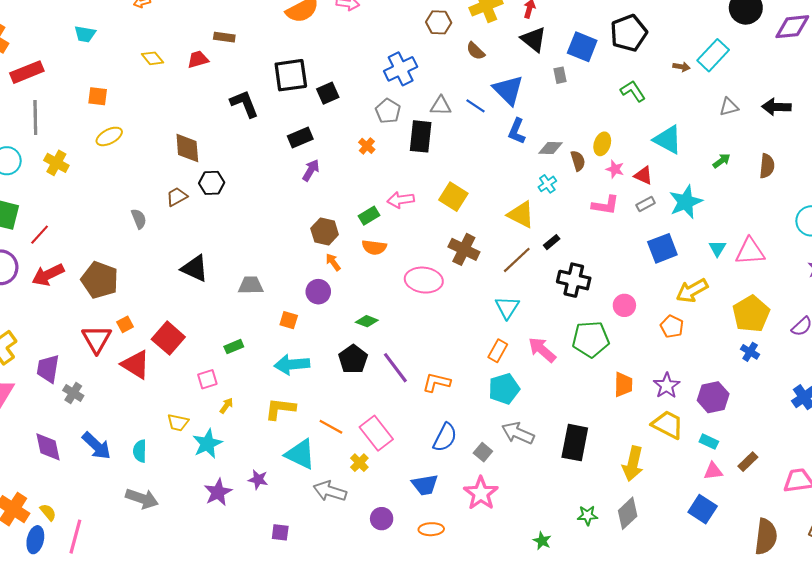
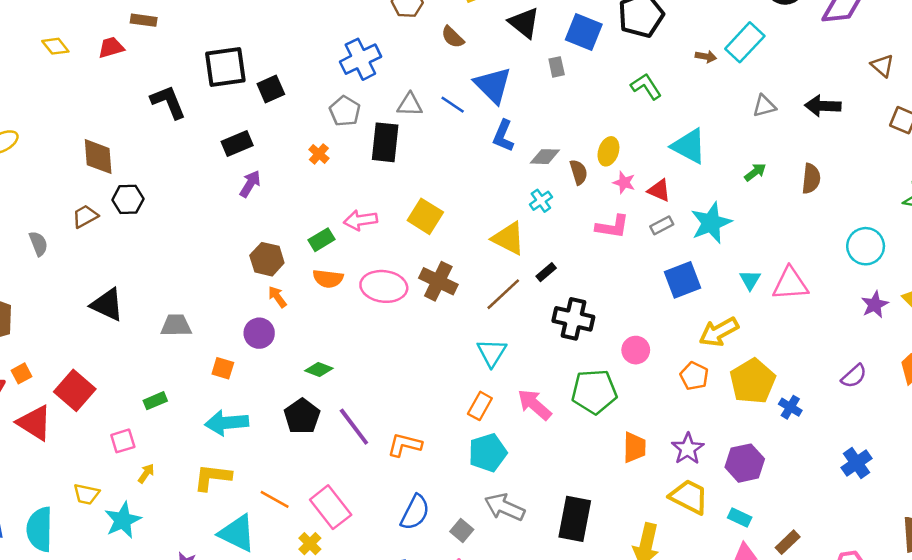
pink ellipse: (424, 280) -> (384, 286), moved
yellow pentagon: (751, 314) -> (753, 381), moved
cyan semicircle: (140, 451) -> (40, 529), size x1.6

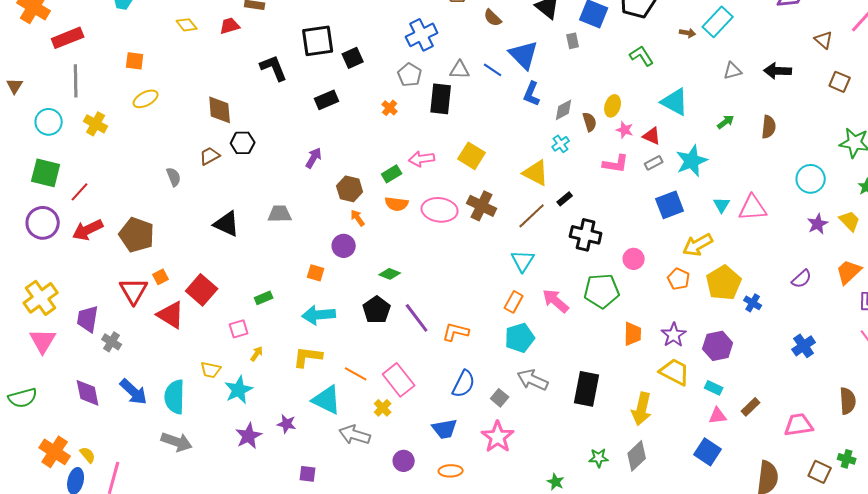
gray diamond: (545, 157) -> (564, 110), turned -30
purple arrow: (250, 184) -> (314, 158), moved
gray trapezoid: (176, 325) -> (280, 214), moved

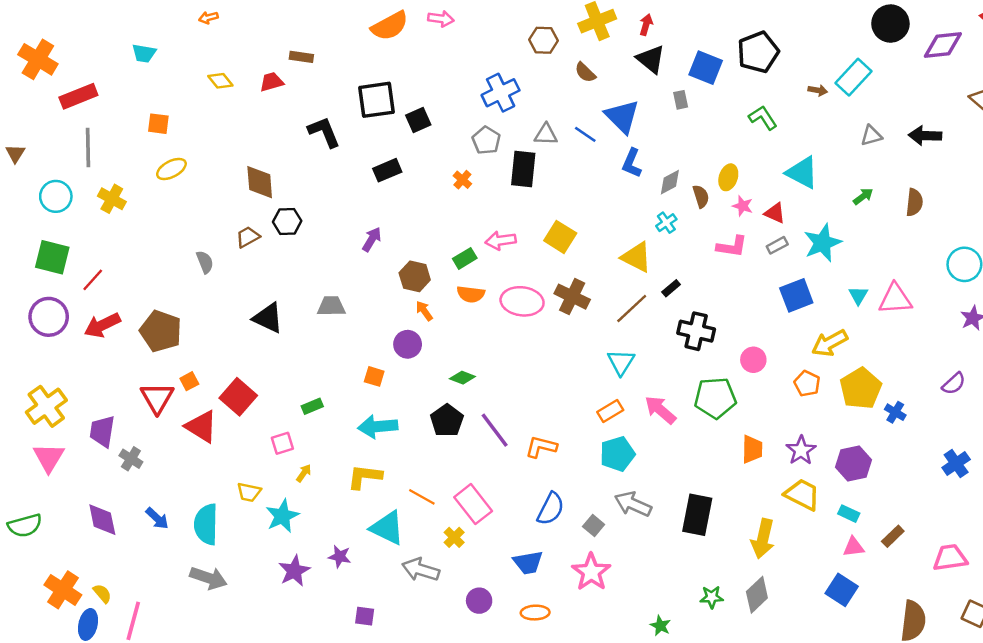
orange rectangle: (514, 302) -> (610, 411), turned 30
blue arrow: (134, 392) -> (157, 518), size x0.7

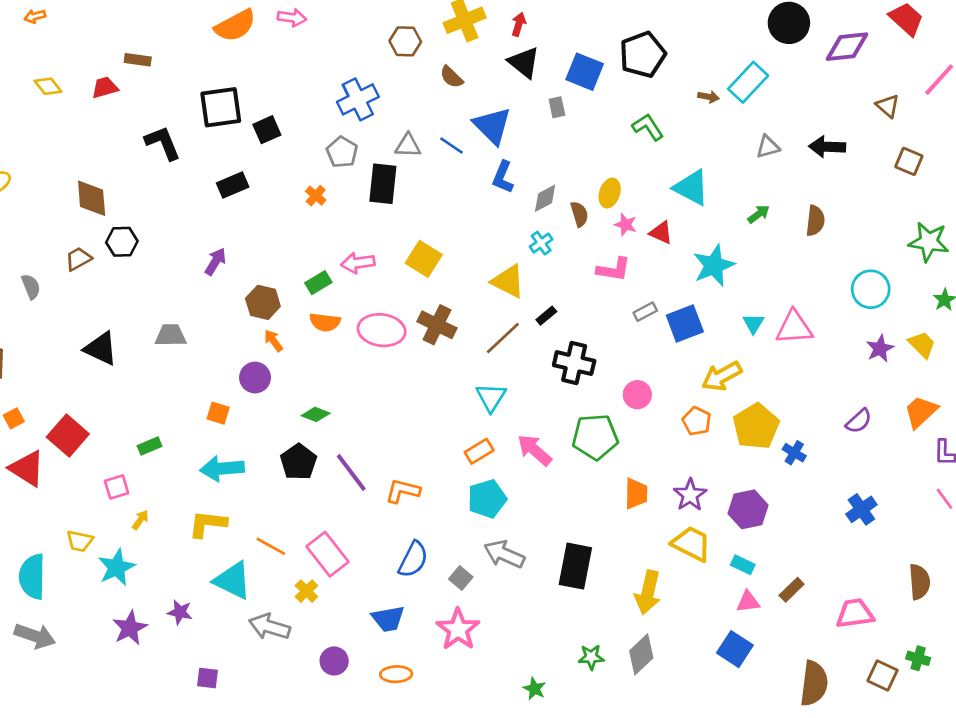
gray rectangle: (777, 245) -> (645, 312), moved

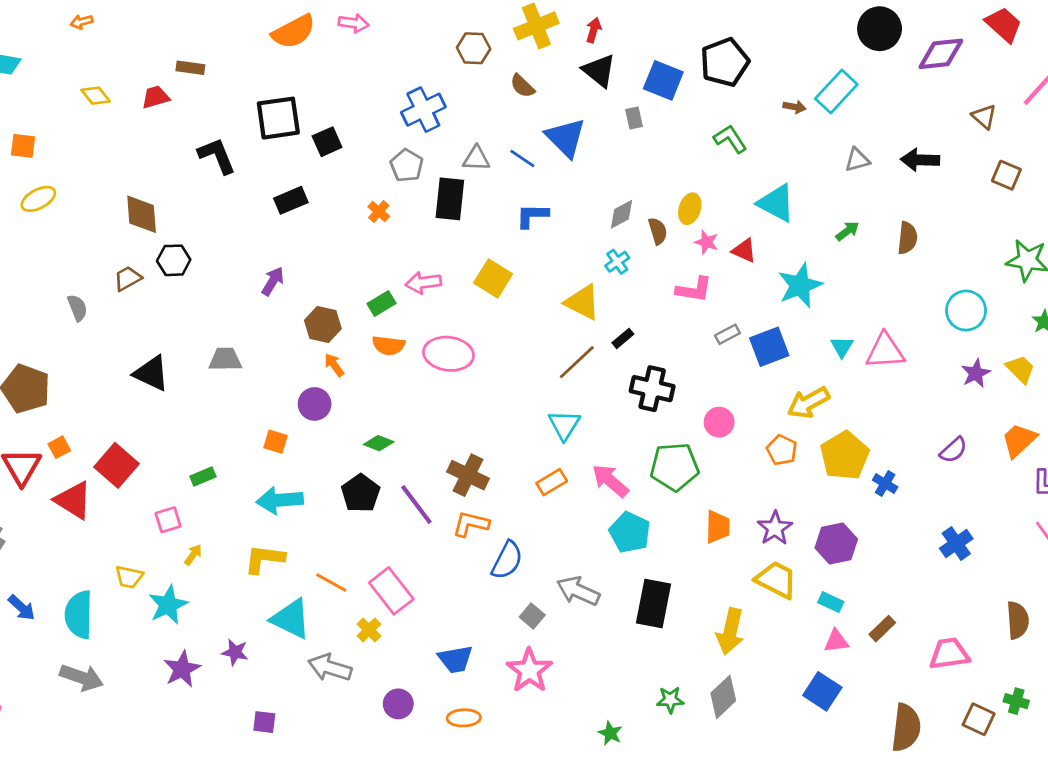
blue L-shape: (503, 177) -> (532, 216), moved, turned 68
brown cross: (437, 325) -> (468, 475), moved
cyan pentagon: (487, 499) -> (630, 532), moved, turned -30
blue semicircle: (413, 559) -> (507, 560), moved

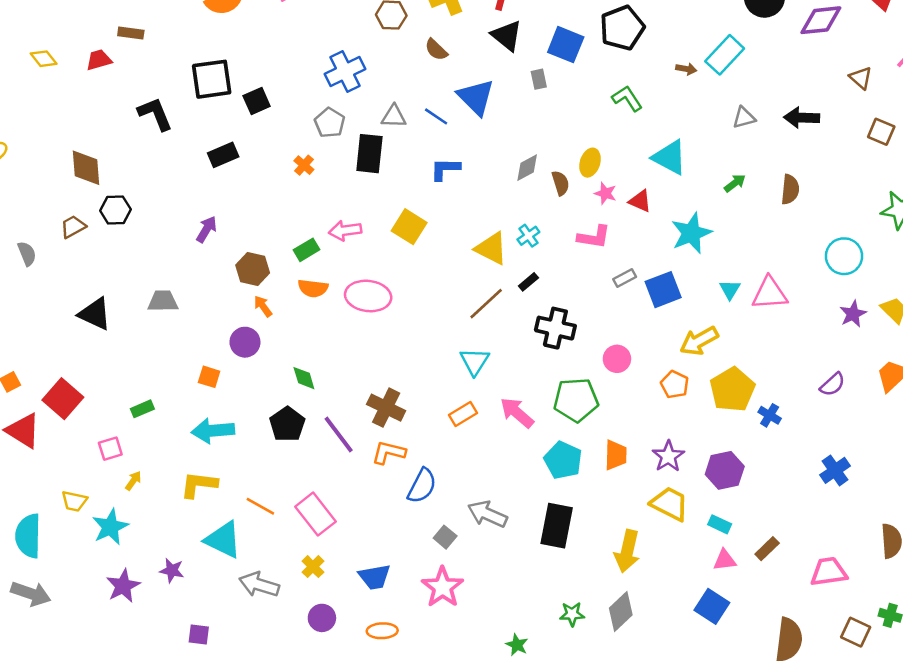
cyan cross: (617, 262) -> (528, 236), moved
green diamond: (379, 443) -> (304, 378), turned 52
cyan pentagon: (630, 532) -> (563, 460), moved
yellow cross: (369, 630) -> (313, 567), moved

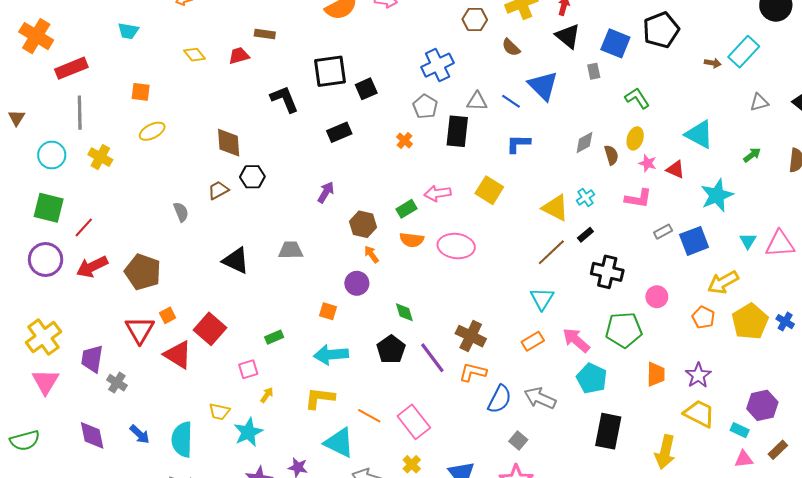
green L-shape: (627, 98) -> (637, 98), moved
blue cross: (770, 415) -> (785, 322), moved
cyan pentagon: (563, 460) -> (592, 378), moved
purple hexagon: (725, 470) -> (762, 405), moved
gray arrow: (487, 514) -> (540, 398), moved

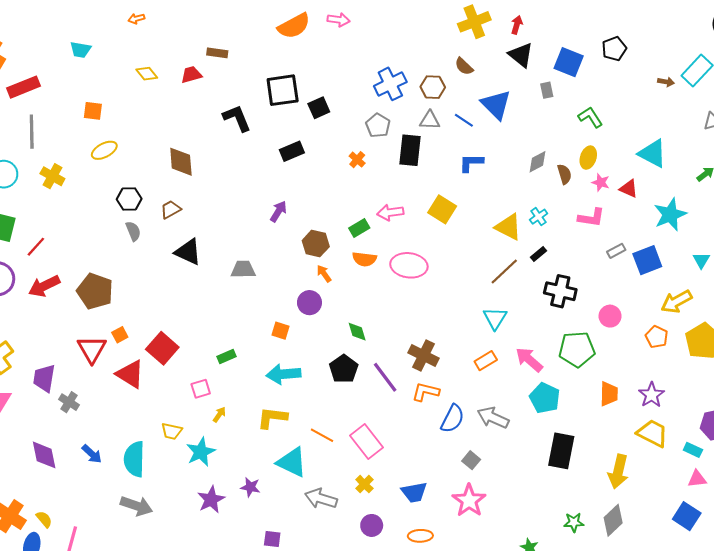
brown hexagon: (475, 20) -> (433, 87), moved
black pentagon: (661, 30) -> (614, 49), size x0.7
black hexagon: (252, 177) -> (129, 199), moved
black triangle: (236, 261) -> (188, 252), moved

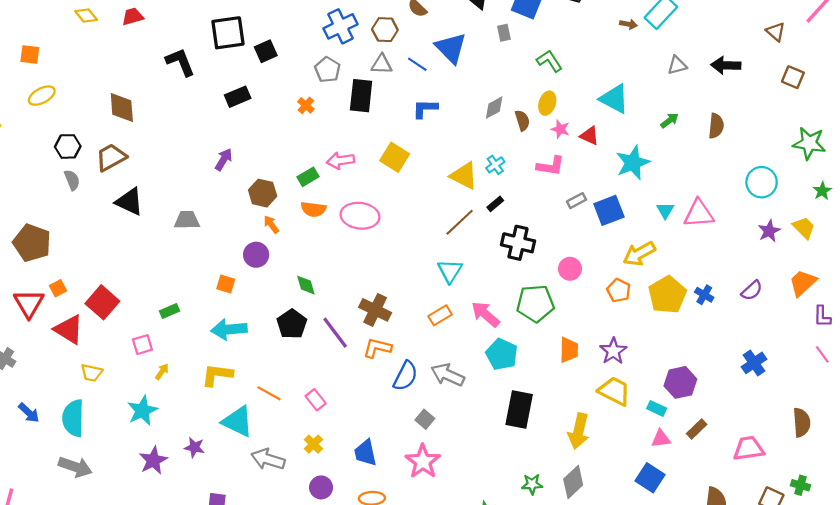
brown trapezoid: (171, 209) -> (111, 157), size x1.4
yellow trapezoid: (172, 431) -> (92, 373), moved
pink rectangle: (366, 442) -> (316, 400), size x0.6
blue trapezoid: (414, 492) -> (365, 453), turned 88

